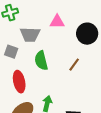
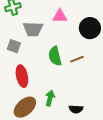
green semicircle: (41, 61) -> (55, 56), moved
brown line: (74, 65) -> (77, 59), turned 32

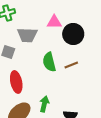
black circle: (90, 28) -> (73, 34), moved

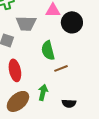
brown line: (71, 65) -> (61, 68), moved

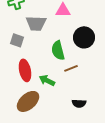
black circle: (72, 22) -> (84, 37), moved
green arrow: (43, 92) -> (47, 80), moved, turned -77

